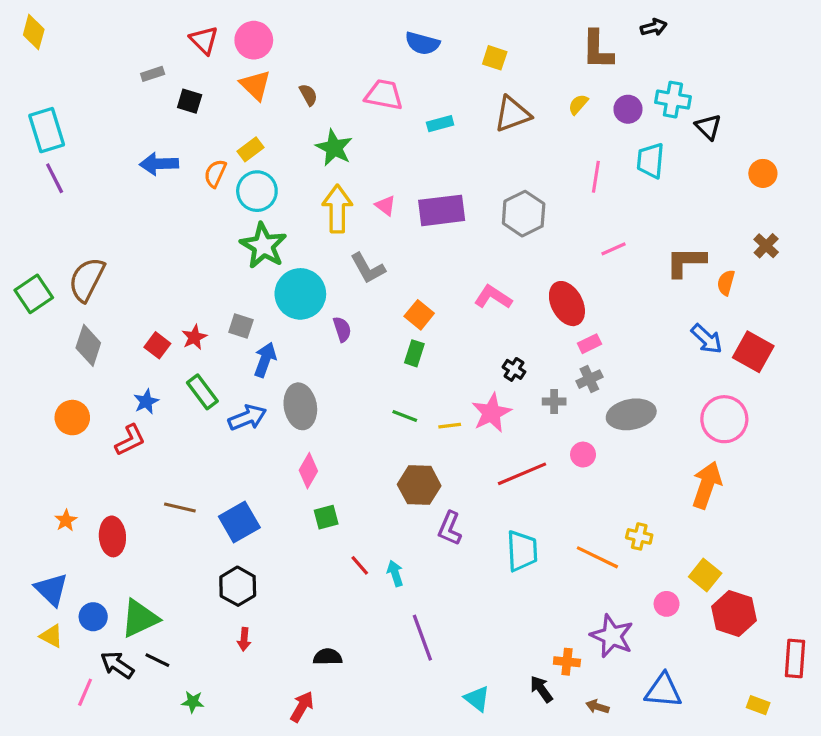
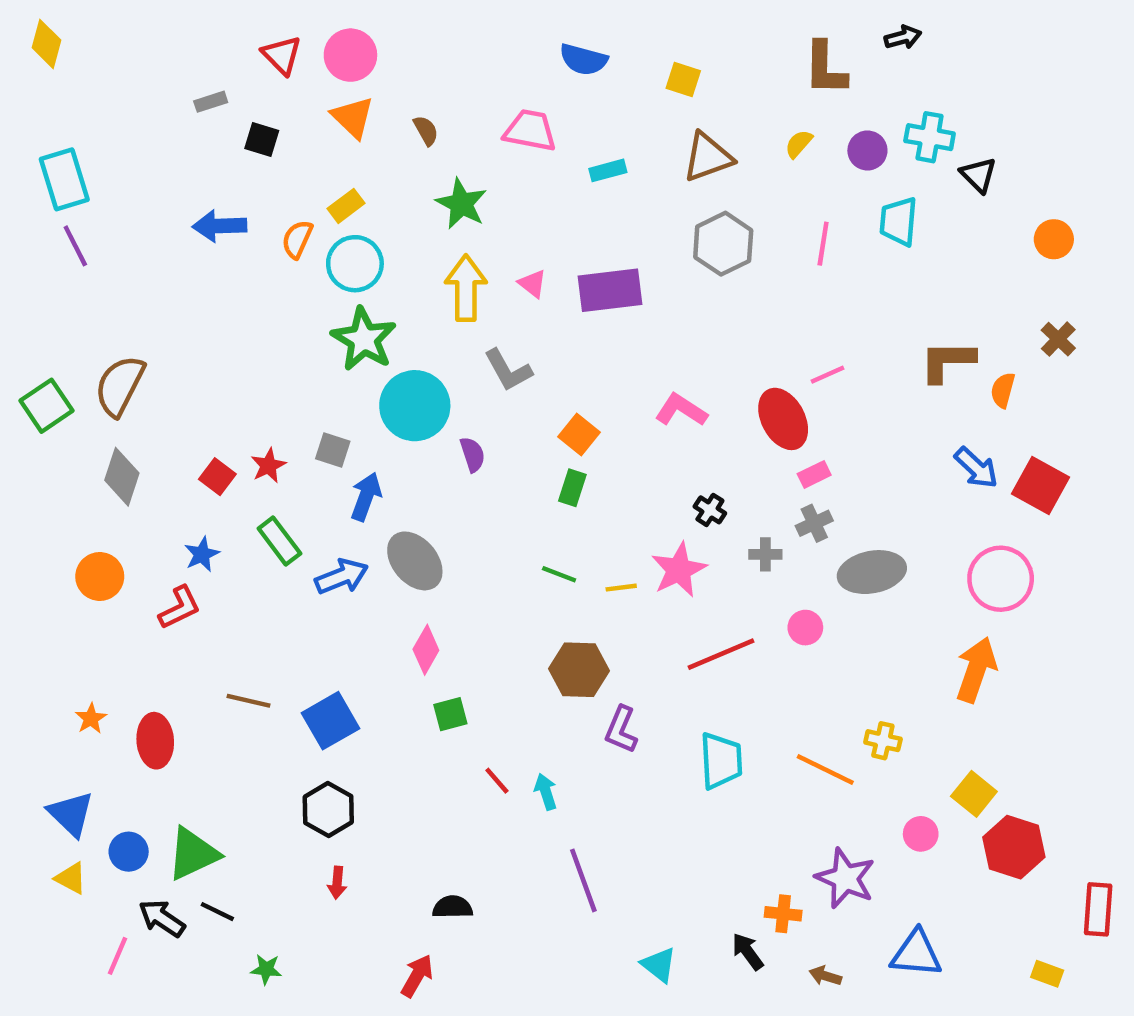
gray hexagon: (524, 214) -> (723, 244), moved
pink line: (614, 249) -> (828, 375), moved
gray ellipse: (300, 406) -> (415, 561), turned -30

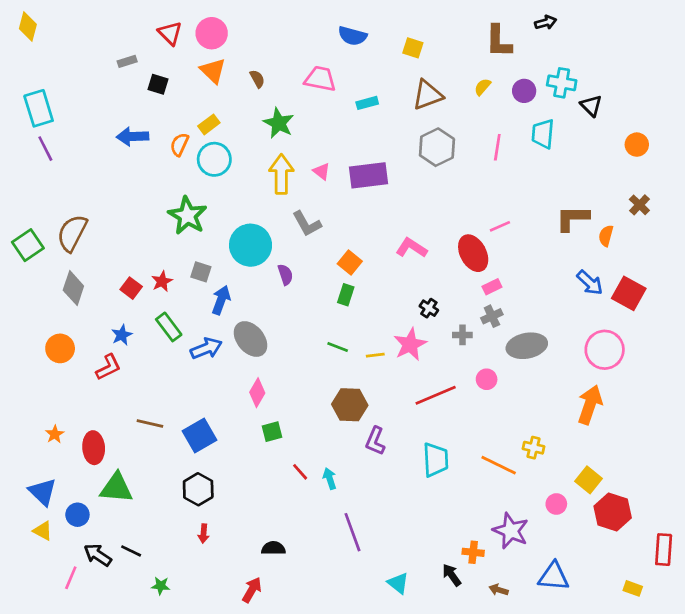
green star: (364, 339) -> (187, 216), moved
green triangle: (193, 854) -> (116, 488), moved, turned 30

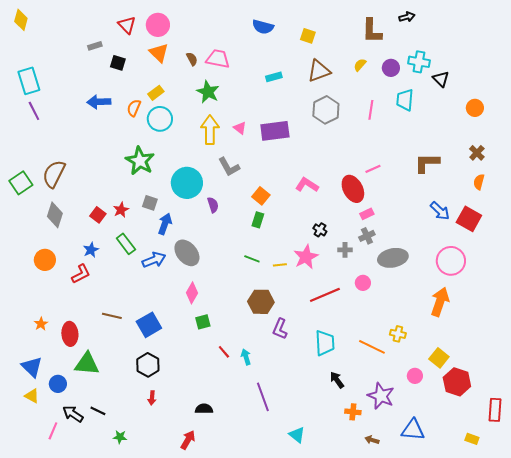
pink trapezoid: (320, 79) -> (218, 59), moved
orange semicircle: (606, 236) -> (479, 182), moved
black arrow: (452, 575) -> (337, 380), moved

